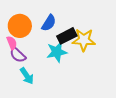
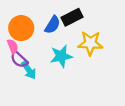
black rectangle: (67, 36) -> (72, 17), moved
cyan arrow: (27, 76) -> (29, 70), moved

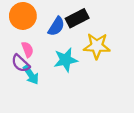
orange circle: (21, 28) -> (23, 16), moved
pink semicircle: (13, 46) -> (27, 49), moved

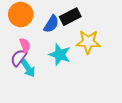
cyan star: (66, 60) -> (60, 55), turned 30
purple semicircle: (21, 63) -> (19, 58), turned 84

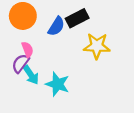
cyan star: (60, 55) -> (58, 84), moved

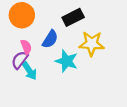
blue semicircle: (56, 26) -> (50, 39), moved
cyan star: (58, 84) -> (67, 61), moved

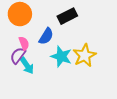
yellow star: (92, 44) -> (85, 55), moved, turned -30

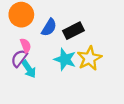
black rectangle: (67, 16) -> (73, 31), moved
blue semicircle: (46, 36) -> (49, 27), moved

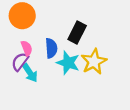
blue semicircle: (49, 27) -> (51, 48), moved, turned -36
black rectangle: (73, 31) -> (77, 32), turned -36

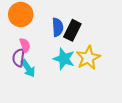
blue semicircle: (51, 48) -> (58, 27), moved
purple semicircle: (20, 62) -> (19, 58), turned -30

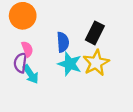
blue semicircle: (58, 27) -> (63, 42), moved
black rectangle: (72, 30) -> (95, 33), moved

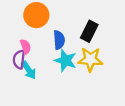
orange circle: (23, 16) -> (36, 15), moved
yellow star: (96, 63) -> (90, 59), turned 30

